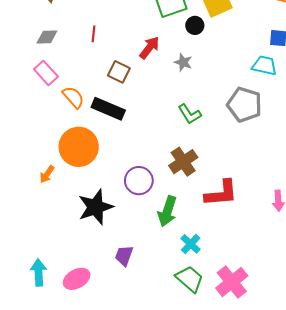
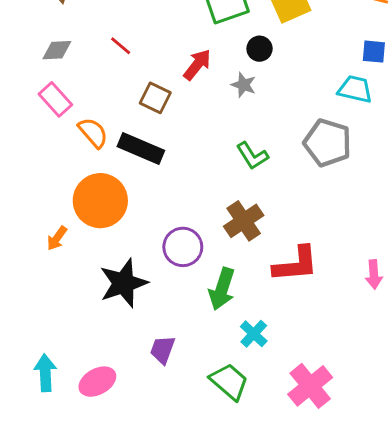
black circle: (195, 25) -> (260, 49), moved
red line: (93, 34) -> (121, 46), turned -56
green trapezoid: (190, 279) -> (229, 382), moved

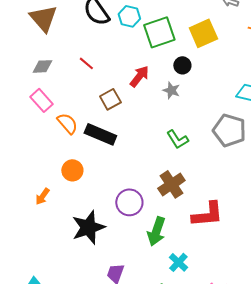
brown square: (155, 98) -> (110, 99), turned 35
orange circle: (100, 201) -> (72, 170), size x0.6

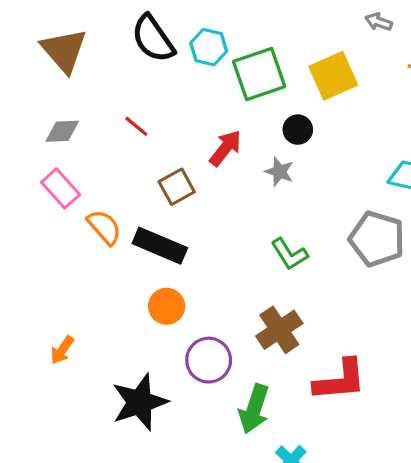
orange circle: (72, 170) -> (167, 306), moved

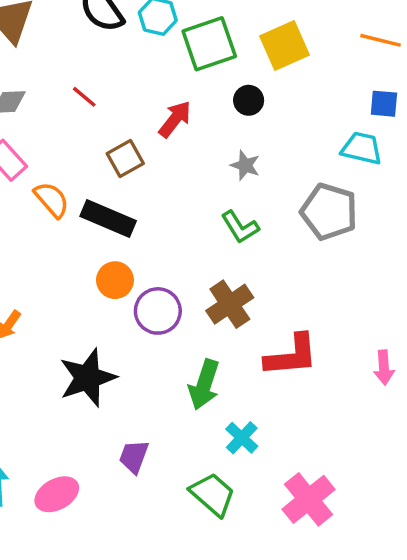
gray star: (279, 172) -> (245, 165), moved
purple circle: (209, 360) -> (158, 311), moved

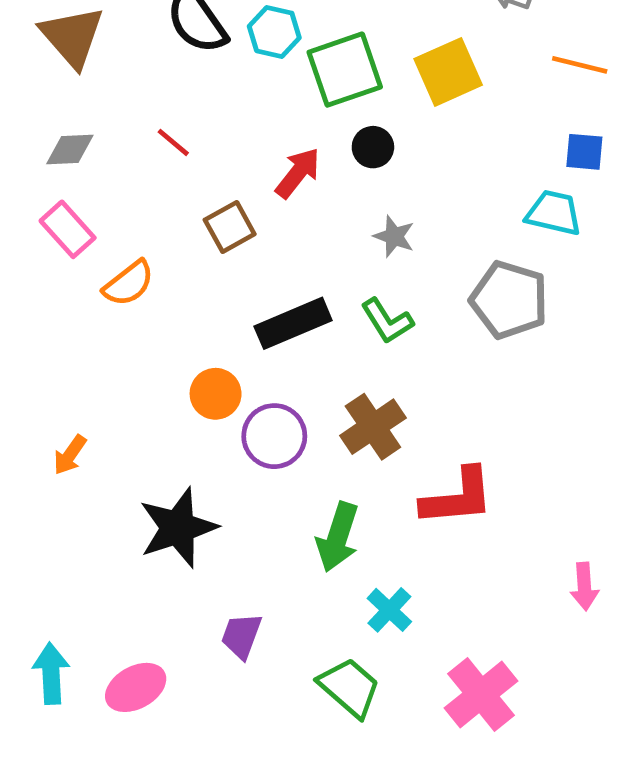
black circle: (249, 100) -> (373, 147), moved
orange semicircle: (52, 200) -> (129, 283), turned 93
black rectangle: (108, 218) -> (293, 323), moved, turned -46
pink arrow: (384, 367) -> (584, 586), moved

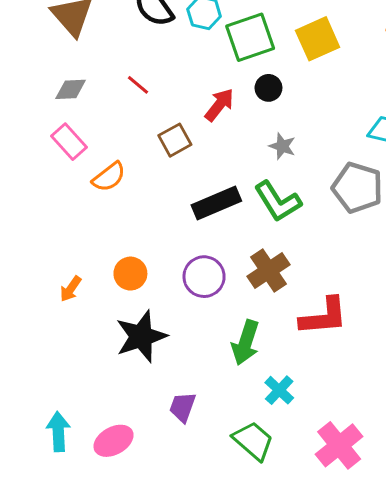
green L-shape: (387, 321) -> (278, 201), size x1.4
orange circle: (216, 394) -> (130, 274), moved

